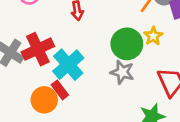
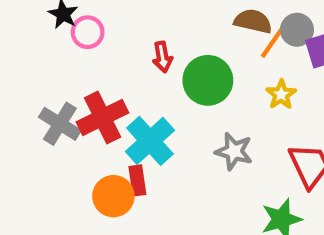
green circle: (127, 44) -> (208, 80), moved
red rectangle: (60, 90) -> (137, 180), turned 30

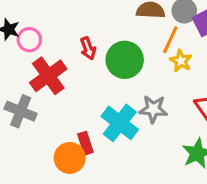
orange line: (273, 41) -> (170, 40), moved
red cross: (102, 117) -> (48, 76), moved
cyan cross: (150, 141) -> (120, 123), moved

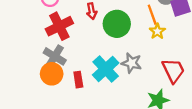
orange line: (170, 40) -> (152, 15), turned -54
gray cross: (21, 111) -> (55, 56), moved
orange circle: (70, 158) -> (52, 74), moved

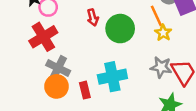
red cross: (59, 26) -> (43, 37), moved
gray star: (132, 63) -> (161, 67), moved
cyan cross: (106, 69) -> (112, 77), turned 36

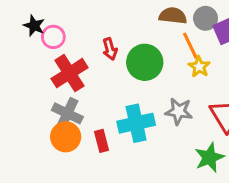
red cross: (43, 37) -> (69, 73), moved
gray star: (161, 67) -> (179, 111), moved

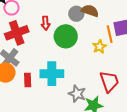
gray circle: (206, 18) -> (76, 14), moved
orange line: (190, 46) -> (110, 34), moved
gray star: (179, 111) -> (77, 94), moved

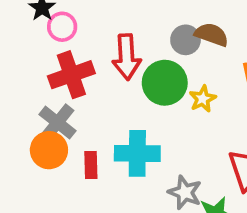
red arrow: (46, 23) -> (127, 57), size x1.6
yellow star: (100, 47) -> (203, 99), moved

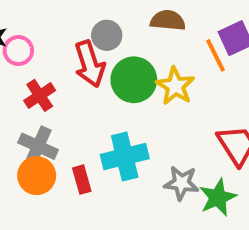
gray circle: (186, 40) -> (107, 35), moved
red cross: (71, 75) -> (40, 95), size x0.7
yellow star: (203, 99) -> (175, 86), size x1.4

